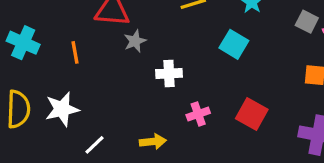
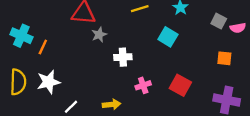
orange line: (75, 52) -> (43, 47), moved, turned 35

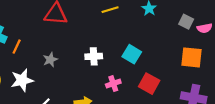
gray star: (99, 35) -> (50, 60), moved
cyan square: (168, 37) -> (132, 54), moved
orange square: (224, 58) -> (192, 57), size x1.5

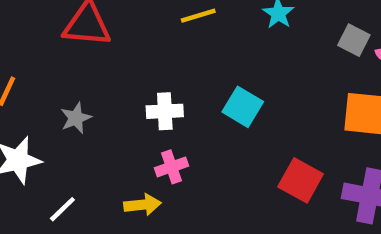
pink cross: (113, 84) -> (171, 167), moved
red square: (149, 84) -> (301, 180), moved

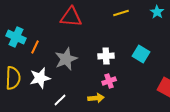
gray star: (76, 118) -> (66, 59), size x1.6

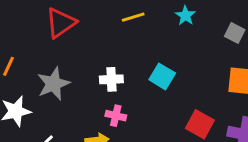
red triangle: (71, 17) -> (61, 23), turned -40
pink cross: (109, 81) -> (116, 116), turned 32

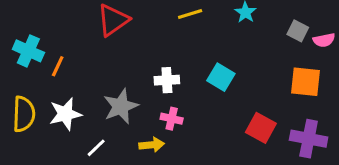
gray star: (53, 84) -> (121, 106), moved

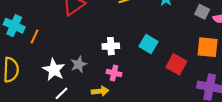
gray star: (121, 106) -> (79, 64), size x0.7
white star: (65, 114) -> (54, 70), moved, turned -30
red square: (261, 128) -> (176, 64), moved

